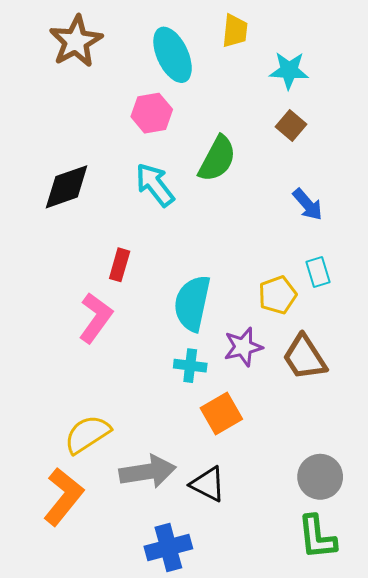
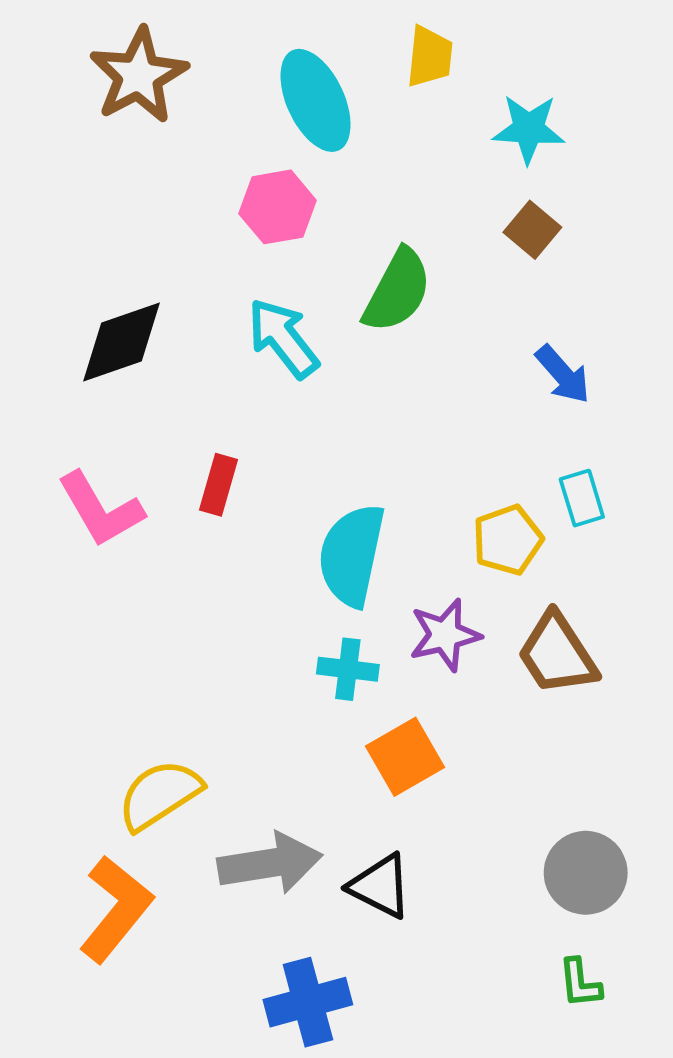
pink L-shape: (96, 318) -> (101, 509), moved, turned 114
green L-shape: (317, 537) -> (580, 983), size x0.6

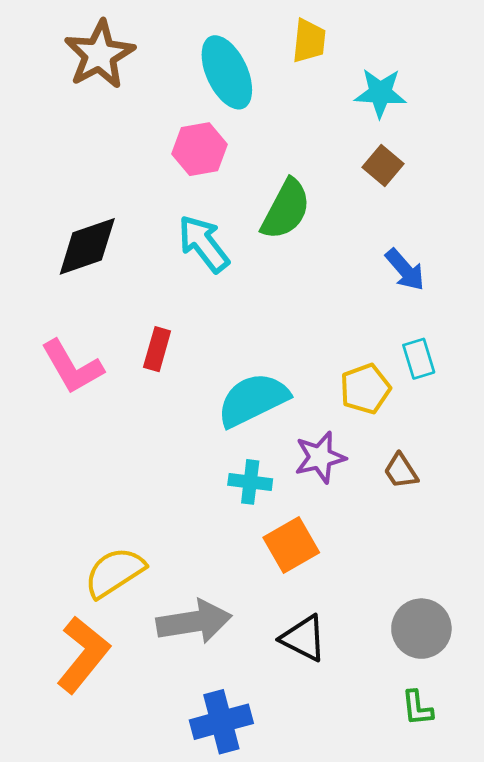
cyan semicircle: (352, 555) -> (253, 400), turned 52
brown trapezoid: (557, 654) -> (401, 471), size x0.6
black triangle: (380, 886) -> (304, 638), moved

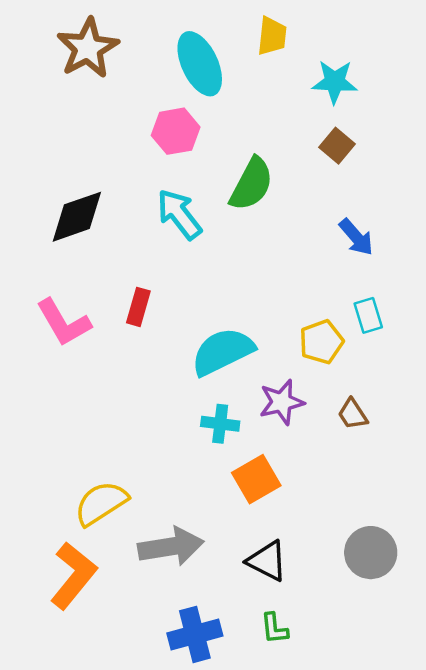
green L-shape: (417, 708) -> (274, 628), moved

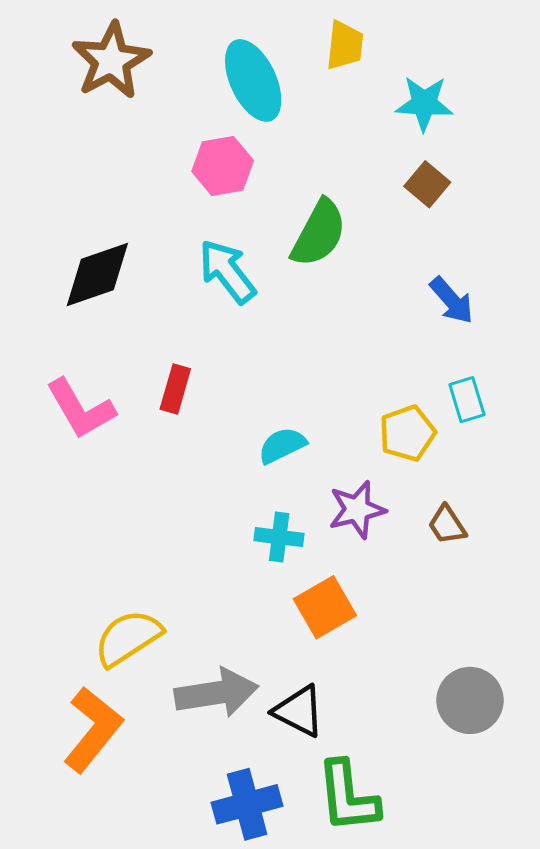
cyan semicircle: (223, 352) -> (282, 445), size x0.6
black triangle: (267, 561) -> (299, 711), moved
green L-shape: (274, 628) -> (348, 797), size x1.8

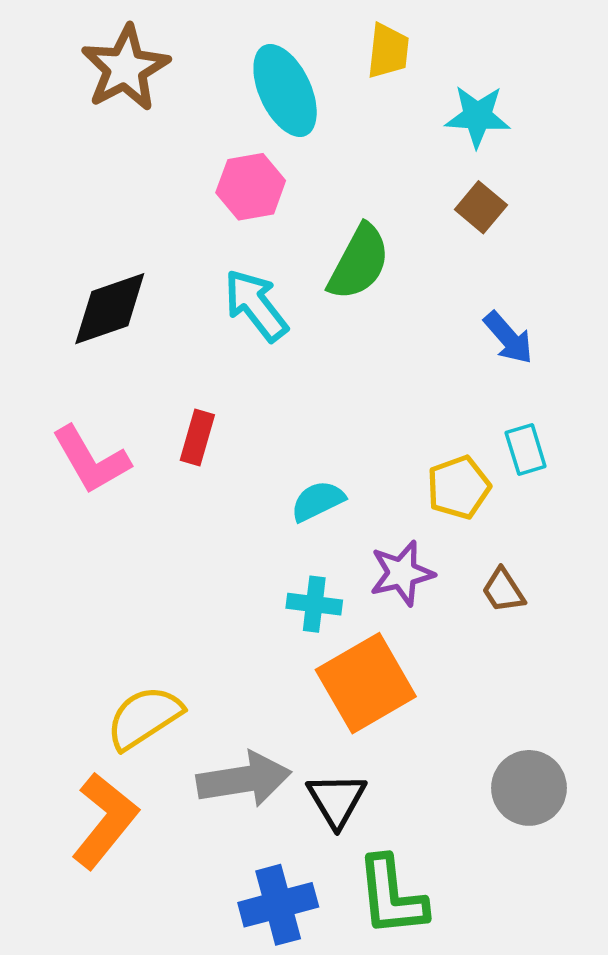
orange square: (325, 607) -> (366, 683), size x1.4
black triangle: (299, 711) -> (337, 800), turned 32

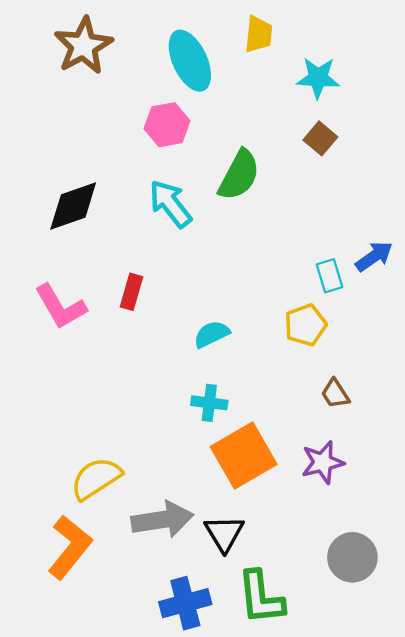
blue arrow: (508, 338) -> (374, 256), moved, turned -84
cyan rectangle: (526, 450) -> (330, 276), moved
purple star: (402, 573) -> (323, 462), moved
gray circle: (529, 788) -> (352, 557), moved

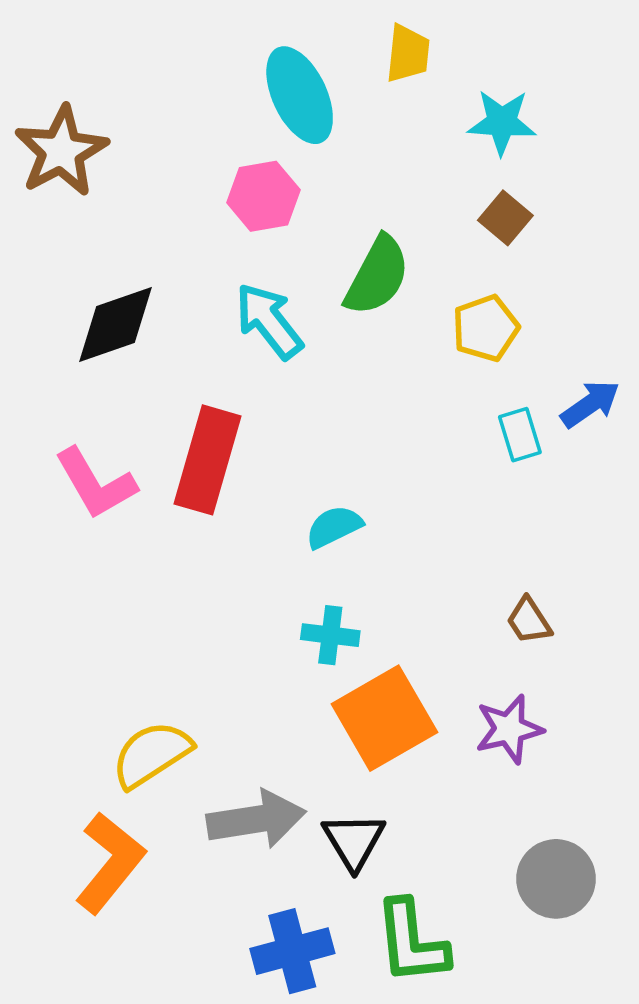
brown star: (83, 46) -> (61, 151), moved
red rectangle: (132, 292) -> (207, 460), size x1.8
yellow pentagon: (305, 325) -> (486, 328), moved

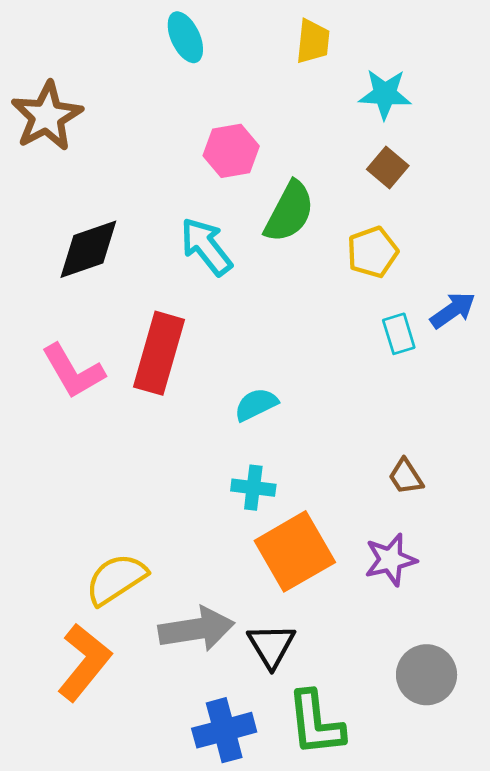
cyan ellipse: (300, 95) -> (185, 37), moved, size x0.7
pink hexagon: (263, 196) -> (231, 151), moved

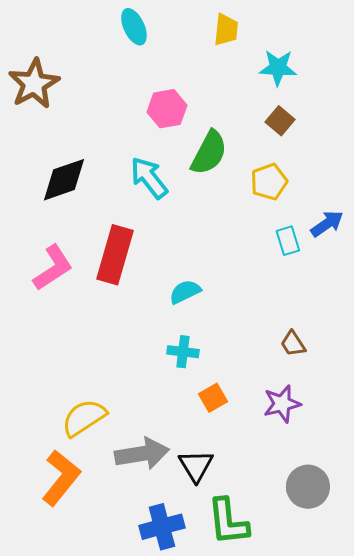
pink L-shape: (73, 371) -> (53, 268), turned -93
orange square: (295, 551) -> (213, 398), size x0.5

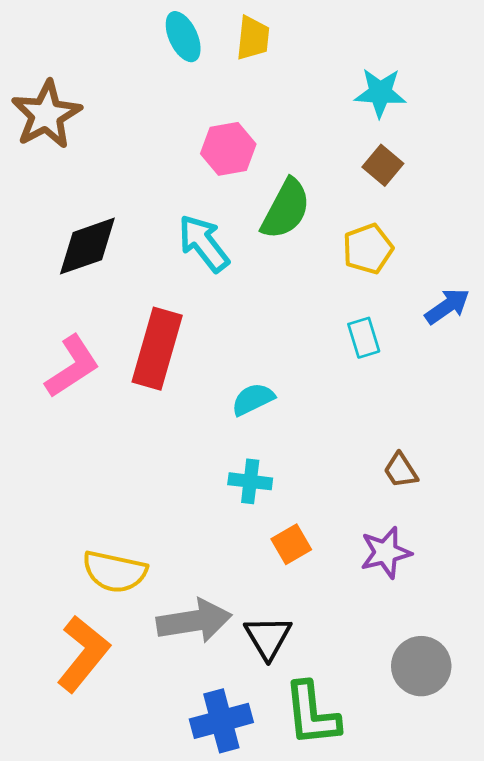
yellow trapezoid: (226, 30) -> (253, 38), moved
cyan rectangle: (288, 241) -> (364, 338), moved
yellow semicircle: (84, 418) -> (115, 572), turned -135

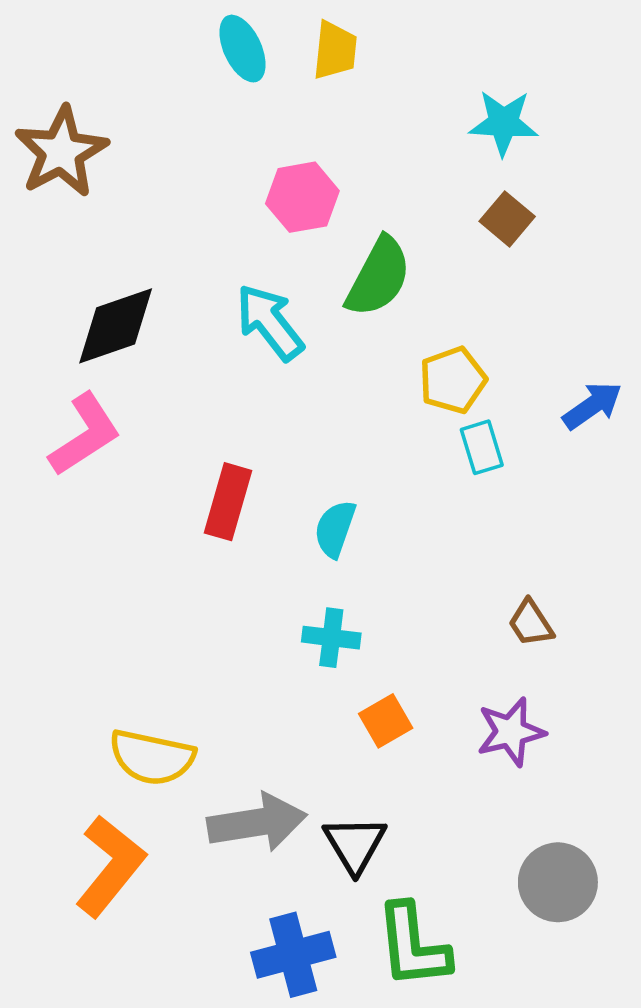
yellow pentagon: (368, 249) -> (453, 380), moved
red rectangle: (157, 349) -> (228, 502), moved, size x0.7
pink L-shape: (72, 366) -> (85, 435), moved
cyan semicircle: (253, 399) -> (335, 529), turned -45

